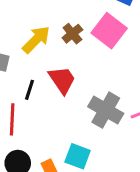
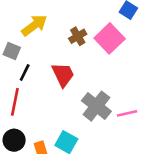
yellow arrow: (36, 40) -> (34, 25), moved
black line: (30, 90) -> (25, 73), moved

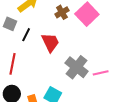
black line: (25, 73) -> (26, 35), moved

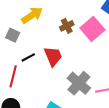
black line: (26, 35) -> (28, 57), moved, turned 32

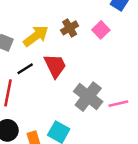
yellow arrow: (32, 15) -> (36, 36), moved
pink square: (92, 29) -> (101, 30), size x0.6

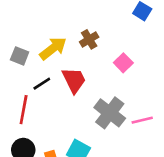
pink square: (101, 30) -> (123, 63), moved

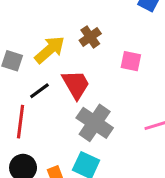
pink square: (123, 63) -> (131, 61), turned -30
gray cross: (110, 113) -> (95, 123), moved

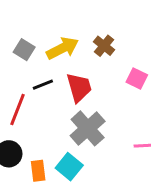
brown cross: (90, 37) -> (104, 46), turned -30

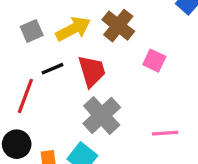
brown cross: (104, 46) -> (118, 26), size x1.4
gray square: (24, 50) -> (32, 31), turned 35

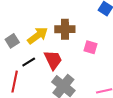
brown cross: (118, 26) -> (65, 29), turned -30

